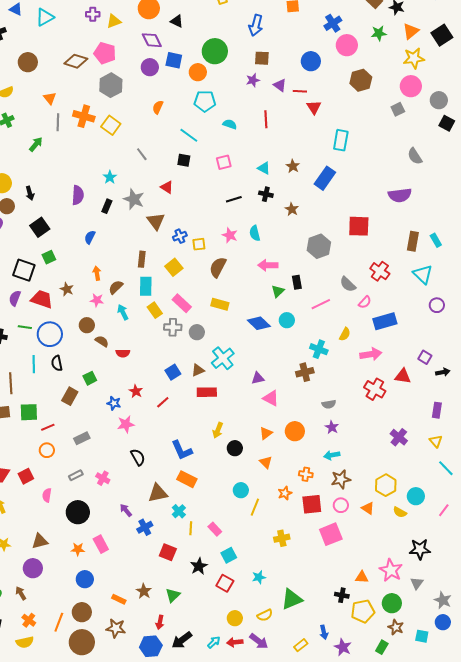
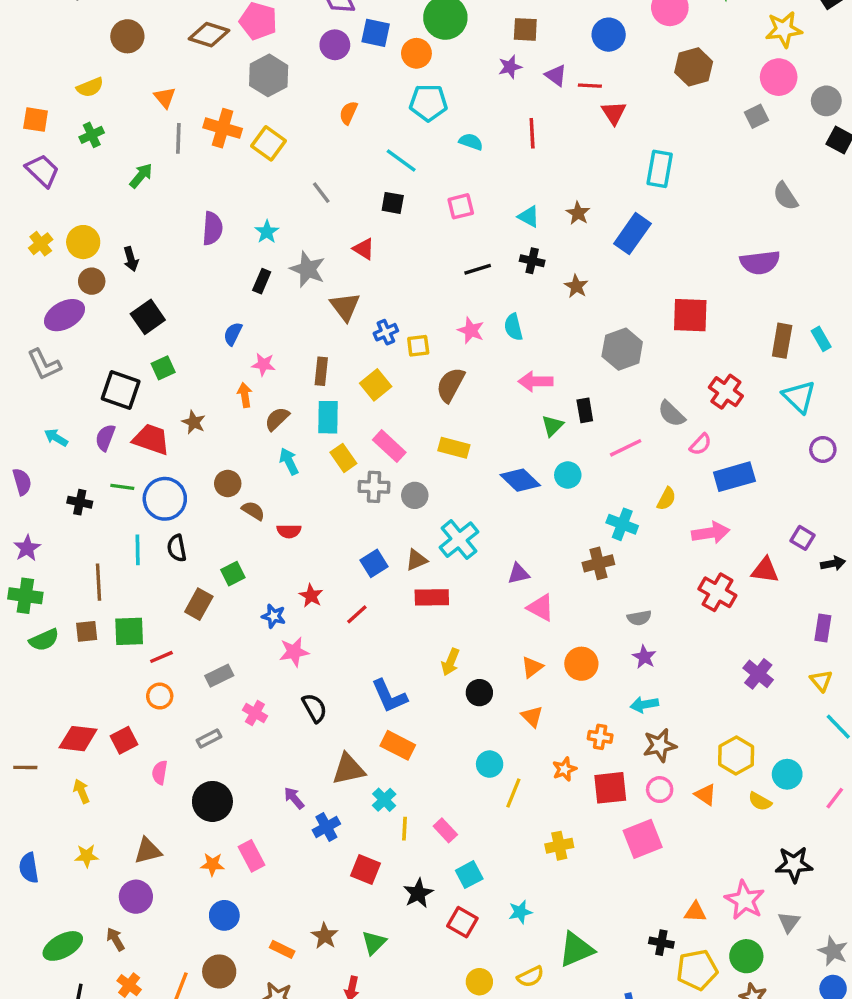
purple semicircle: (78, 195) -> (212, 228), moved
pink star: (97, 300) -> (263, 364), moved
pink cross: (103, 478) -> (255, 713), moved

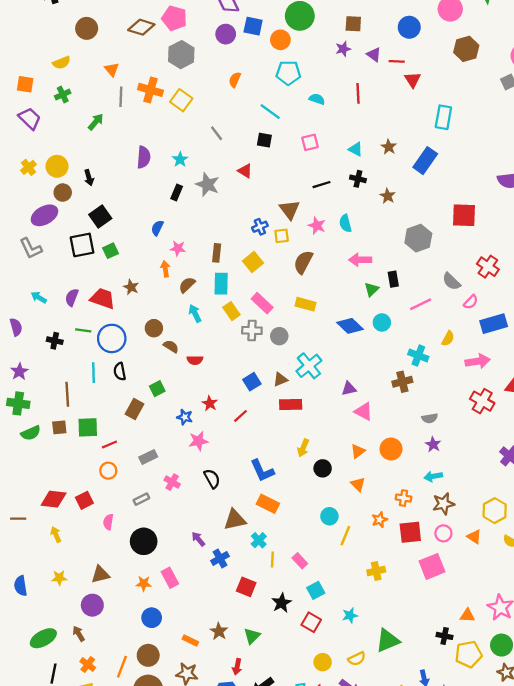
brown triangle: (345, 307) -> (290, 210), moved
black square: (121, 390) -> (82, 245), moved, turned -30

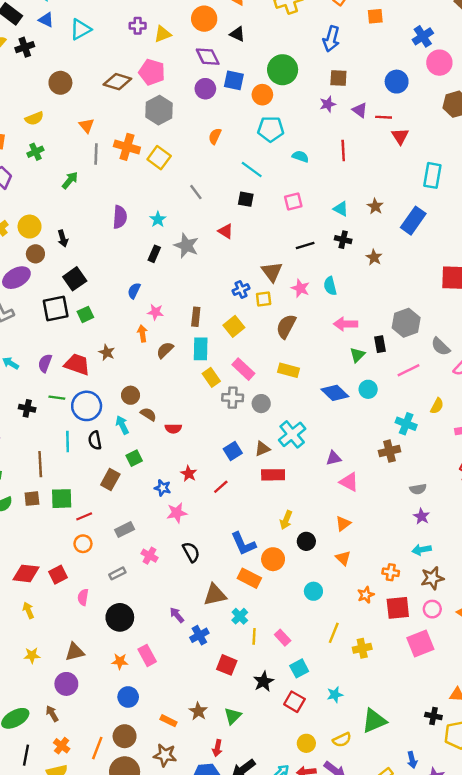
gray hexagon: (418, 238) -> (406, 323), moved
cyan arrow: (195, 313) -> (122, 425), moved
orange circle: (391, 449) -> (273, 559), moved
yellow line: (345, 536) -> (334, 633), moved

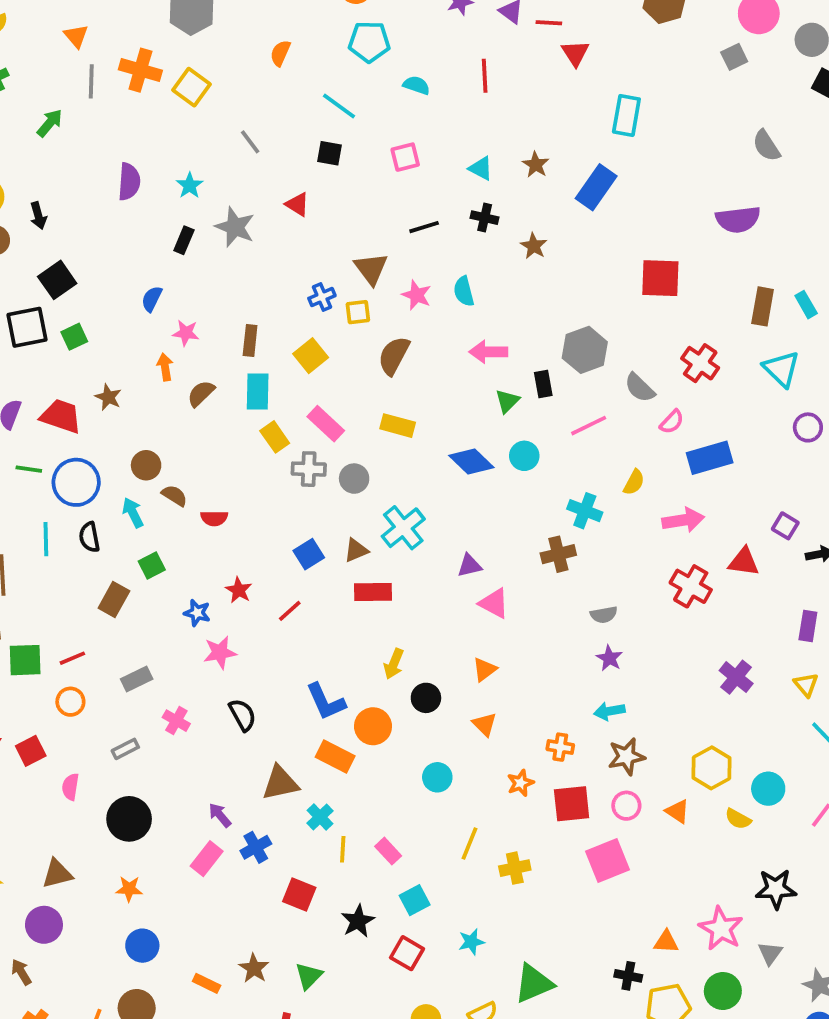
green square: (62, 499) -> (25, 660), moved
pink rectangle: (147, 655) -> (207, 859), moved, turned 66

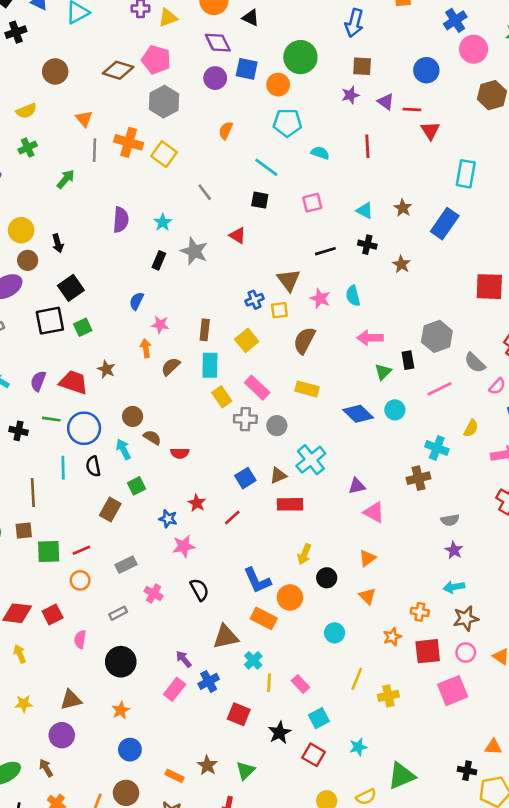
orange star: (129, 889) -> (121, 710), turned -30

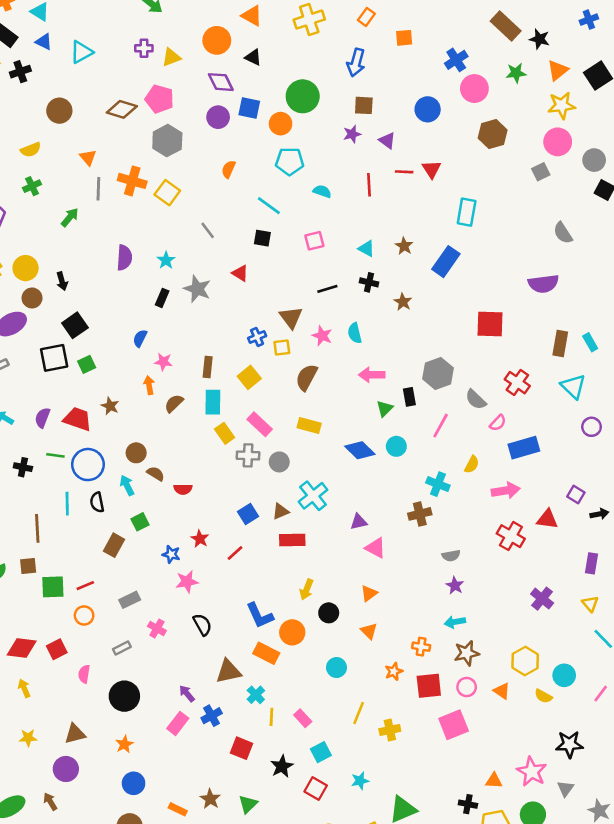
red line: (412, 110) -> (404, 172), moved
pink line: (439, 389) -> (441, 426), turned -35

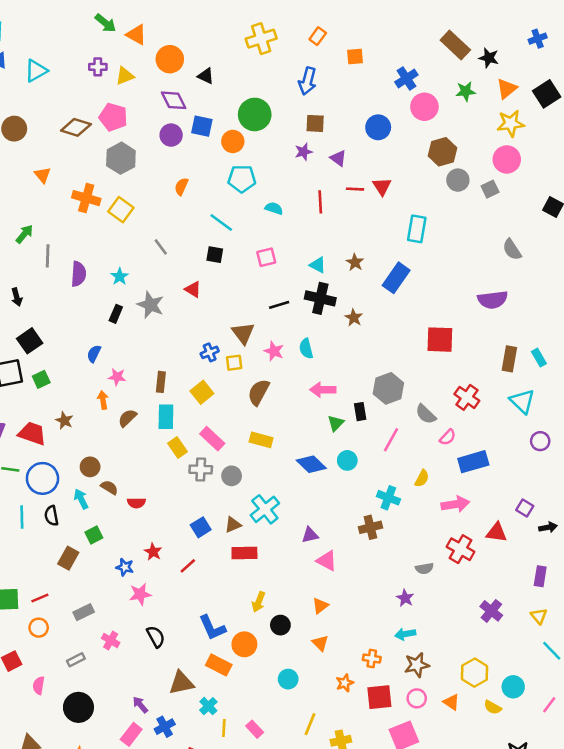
orange triangle: (252, 16) -> (136, 35), moved
gray circle: (594, 160) -> (458, 180), moved
gray line: (98, 189) -> (48, 256), moved
black cross: (369, 282) -> (320, 298), size x1.6
gray semicircle: (451, 556) -> (424, 568), moved

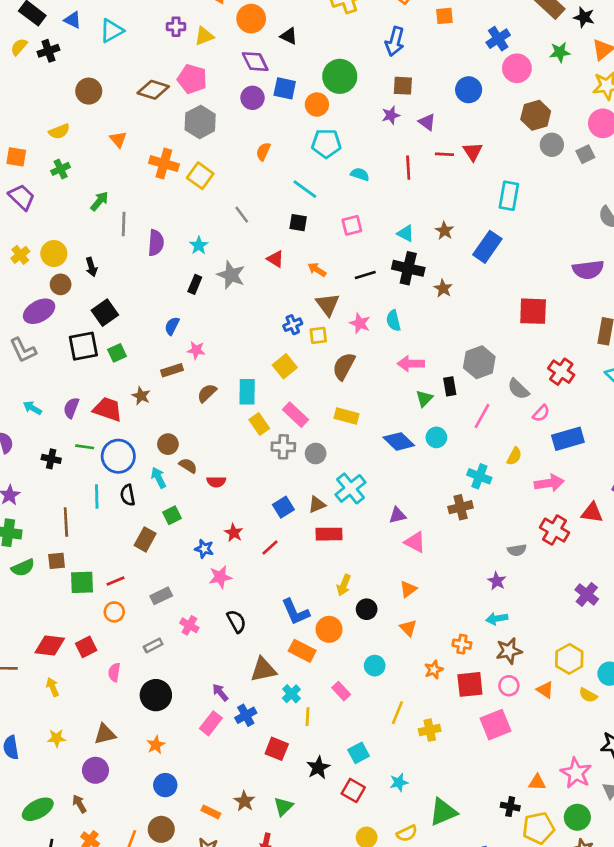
brown rectangle: (161, 382) -> (172, 370), moved, turned 66
orange arrow: (103, 400) -> (317, 270), moved, turned -48
pink rectangle: (255, 729) -> (341, 691), moved

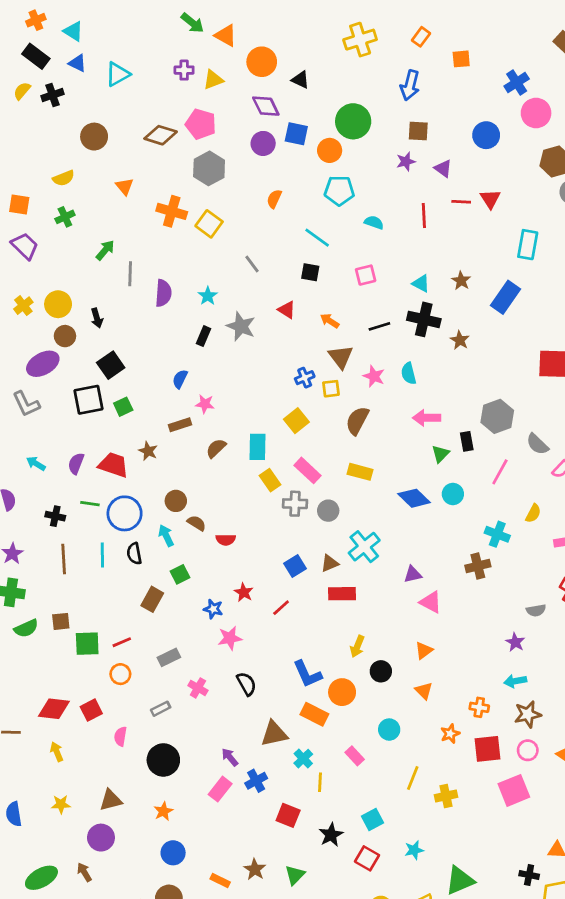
brown line: (66, 522) -> (64, 559), moved

